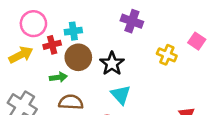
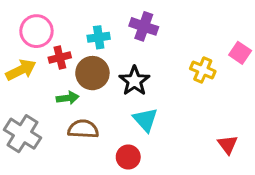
purple cross: (132, 21) -> (144, 26), moved
cyan cross: (73, 31) -> (99, 37), moved

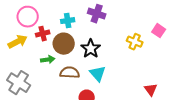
brown semicircle: (83, 129) -> (70, 73), moved

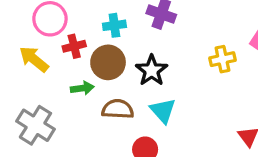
yellow arrow: (18, 42) -> (34, 59), turned -114
yellow cross: (135, 42) -> (222, 59), turned -35

